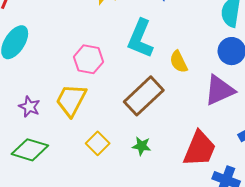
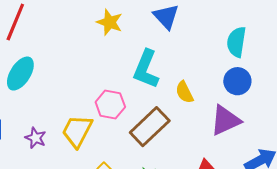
pink hexagon: (89, 59) -> (110, 105), moved

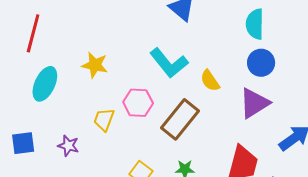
yellow star: (110, 22) -> (95, 65), moved
cyan L-shape: (146, 69) -> (169, 63), turned -54
yellow trapezoid: (77, 131) -> (104, 120), moved, size x0.7

